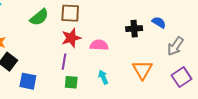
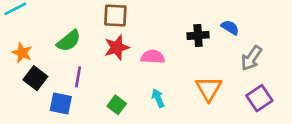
green semicircle: (39, 17) -> (69, 41), moved
purple line: (64, 62) -> (78, 77), moved
green square: (71, 82) -> (117, 105), turned 32

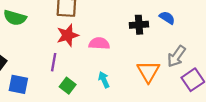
green semicircle: (69, 41) -> (15, 18), moved, turned 55
gray arrow: (251, 58) -> (176, 56), moved
purple line: (78, 77) -> (54, 62), moved

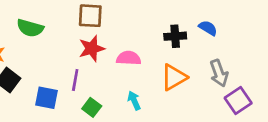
gray arrow: (176, 56) -> (219, 73), turned -55
orange triangle: (148, 72) -> (174, 77), moved, turned 30
blue square: (18, 84) -> (46, 98), moved

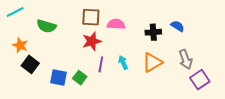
pink semicircle: (129, 58) -> (116, 24), moved
purple line: (75, 80) -> (101, 64), moved
cyan arrow: (134, 101) -> (123, 62), moved
green square: (92, 107) -> (80, 78), moved

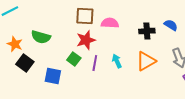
green semicircle: (46, 26) -> (41, 37), moved
green square: (80, 78) -> (74, 59), moved

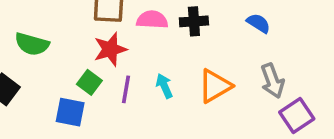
black cross: (147, 31) -> (194, 21), moved
blue square: (53, 76) -> (70, 112), moved

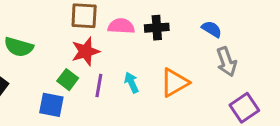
gray arrow: (272, 81) -> (227, 62), moved

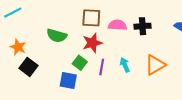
green semicircle: (19, 47) -> (57, 36), moved

